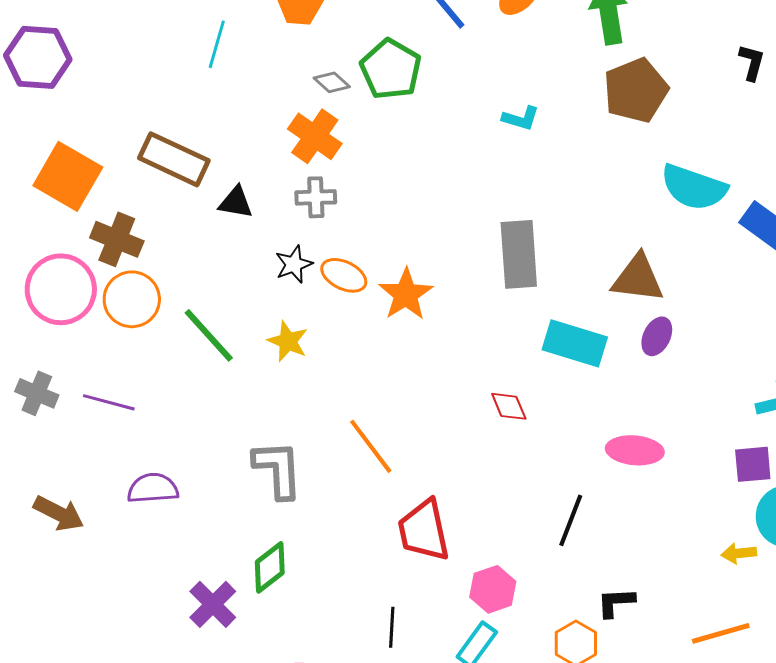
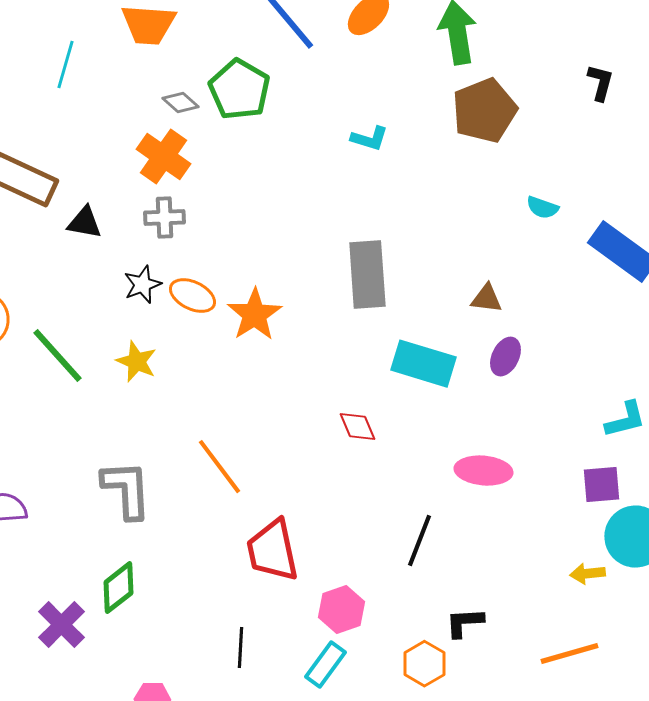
cyan semicircle: (694, 187) -> (542, 208), size x0.5
brown triangle: (638, 278) -> (486, 299), size x0.6

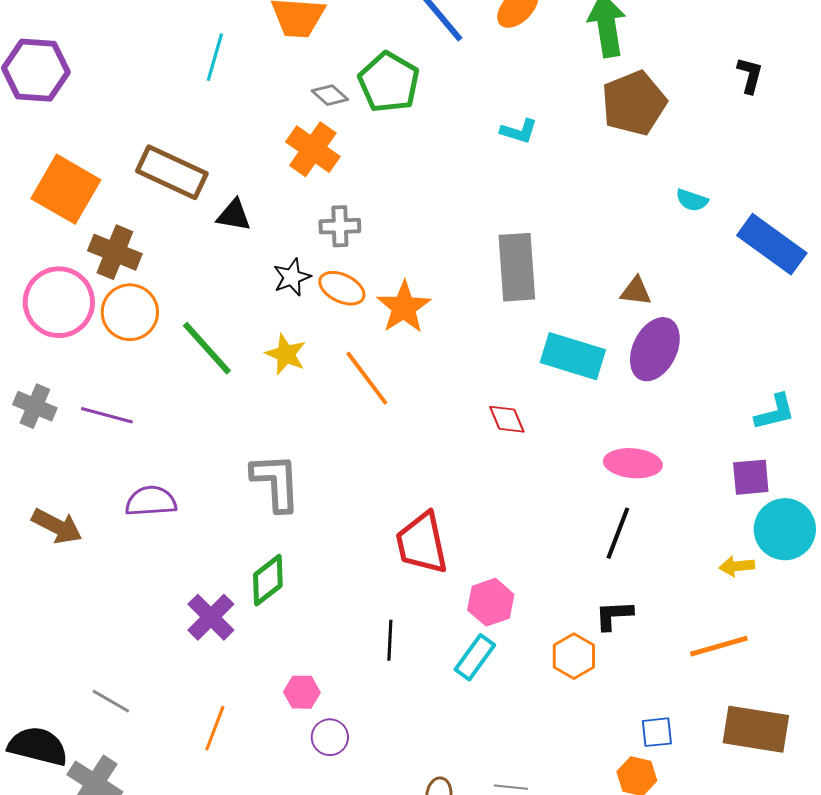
gray cross: (164, 218) -> (340, 226), moved
purple ellipse: (505, 357) -> (655, 349), size x1.6
orange line: (219, 467) -> (367, 378), moved
black line: (419, 541) -> (618, 533), moved

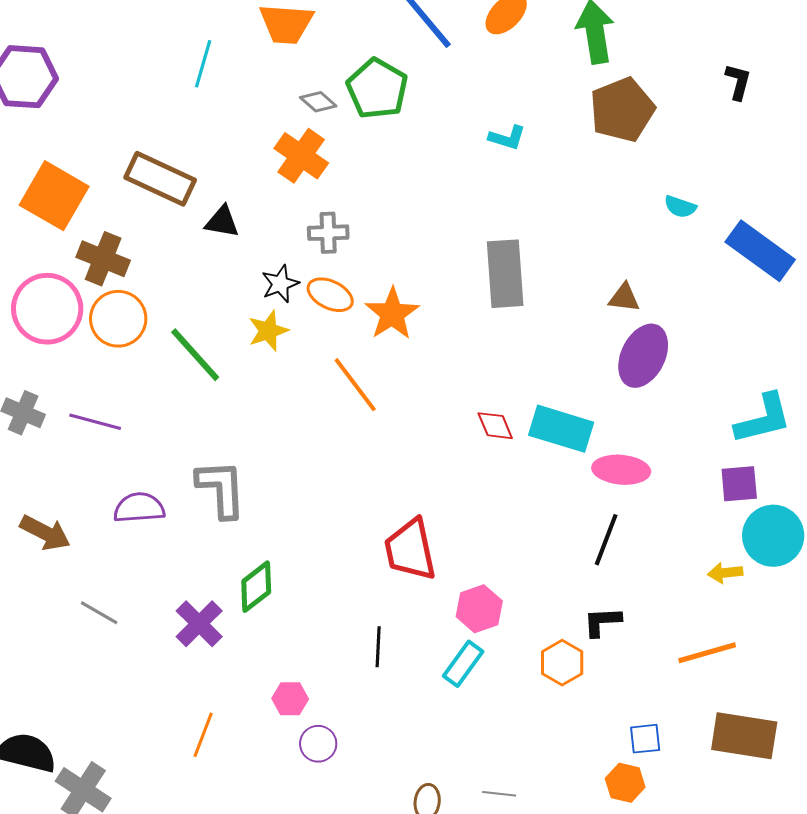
yellow star: (286, 354) -> (268, 331), moved, turned 30
cyan rectangle: (573, 356) -> (561, 429), moved
cyan L-shape: (775, 412) -> (763, 419), size x1.4
gray L-shape: (276, 482) -> (221, 489), moved
gray line: (111, 701) -> (99, 613), moved

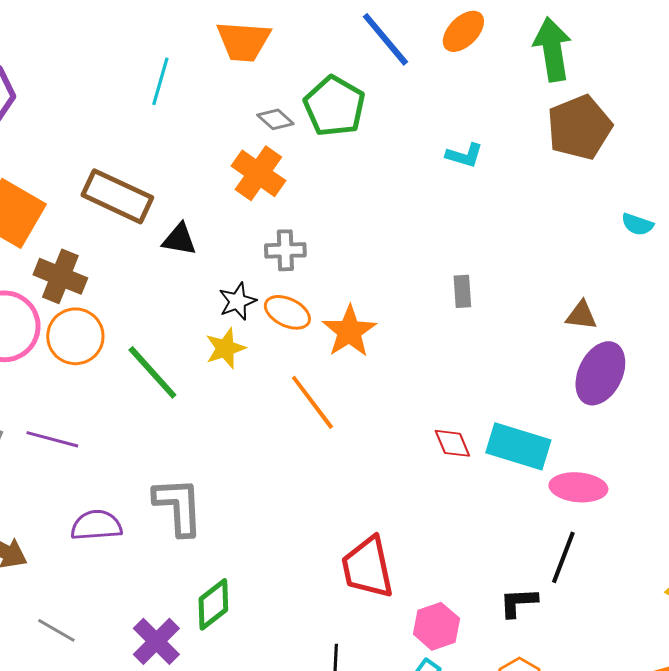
gray rectangle: (505, 274) -> (462, 291), size x0.5
black L-shape: (602, 622) -> (518, 602), moved

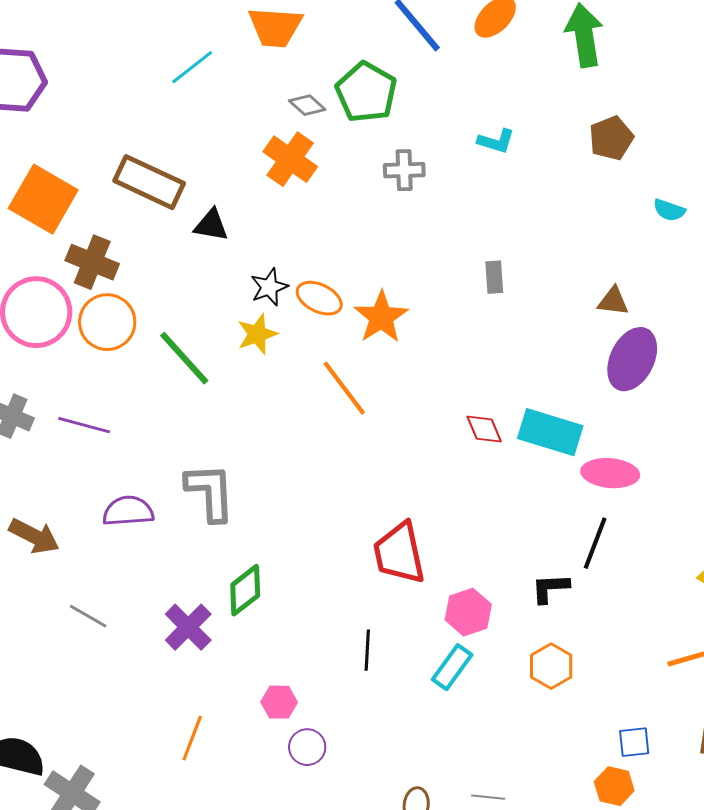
cyan line: (160, 81) -> (192, 67), turned 36
brown pentagon: (579, 127) -> (611, 138), moved, size x0.7
gray cross: (285, 250) -> (404, 170), moved

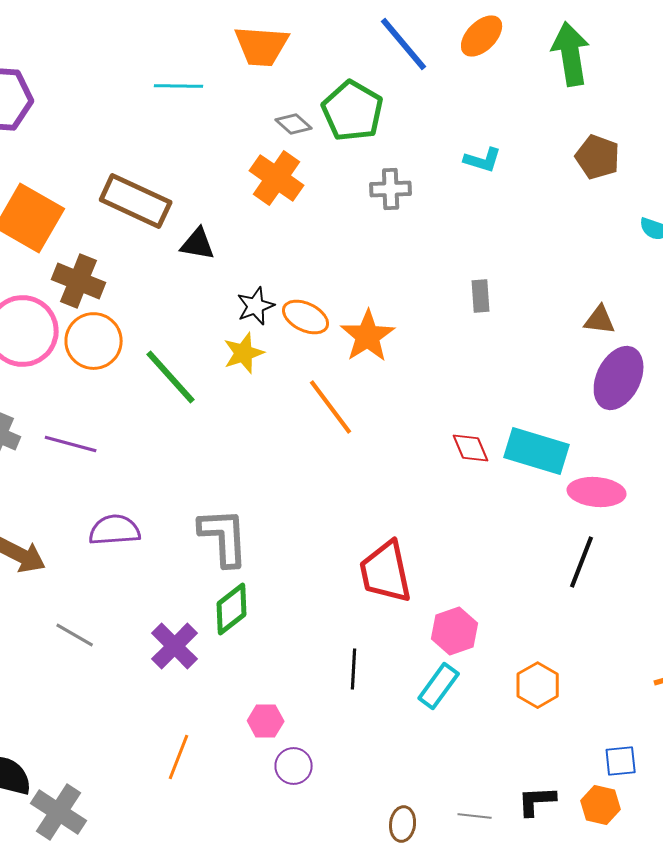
cyan line: (192, 67) -> (179, 86), turned 39
brown pentagon: (611, 138) -> (598, 157), turned -30
gray L-shape: (210, 492) -> (224, 537), moved
black L-shape: (550, 588) -> (537, 801), moved

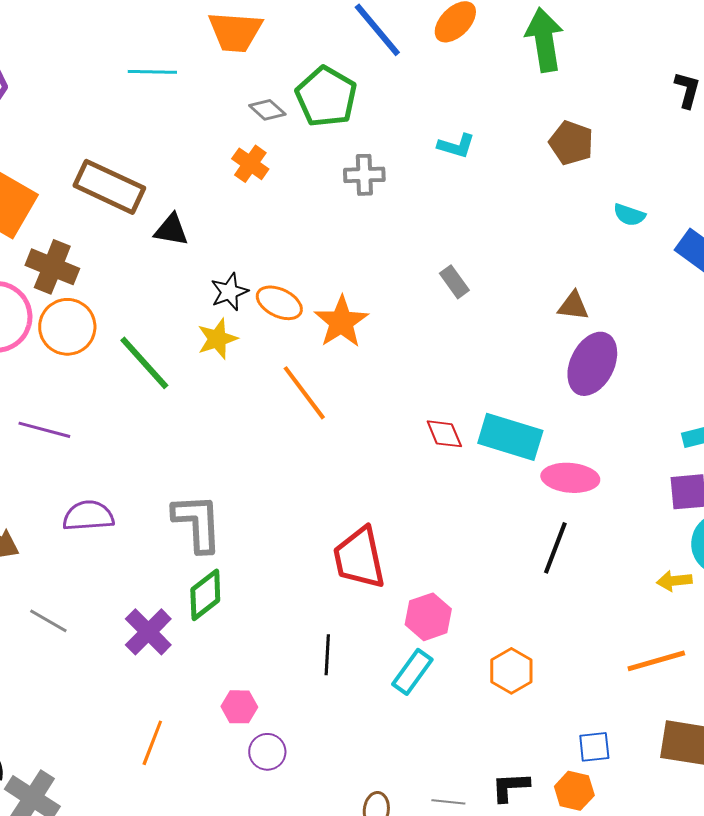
orange cross: (277, 178) -> (250, 164), size x0.7
gray rectangle: (481, 296) -> (454, 282), turned -32

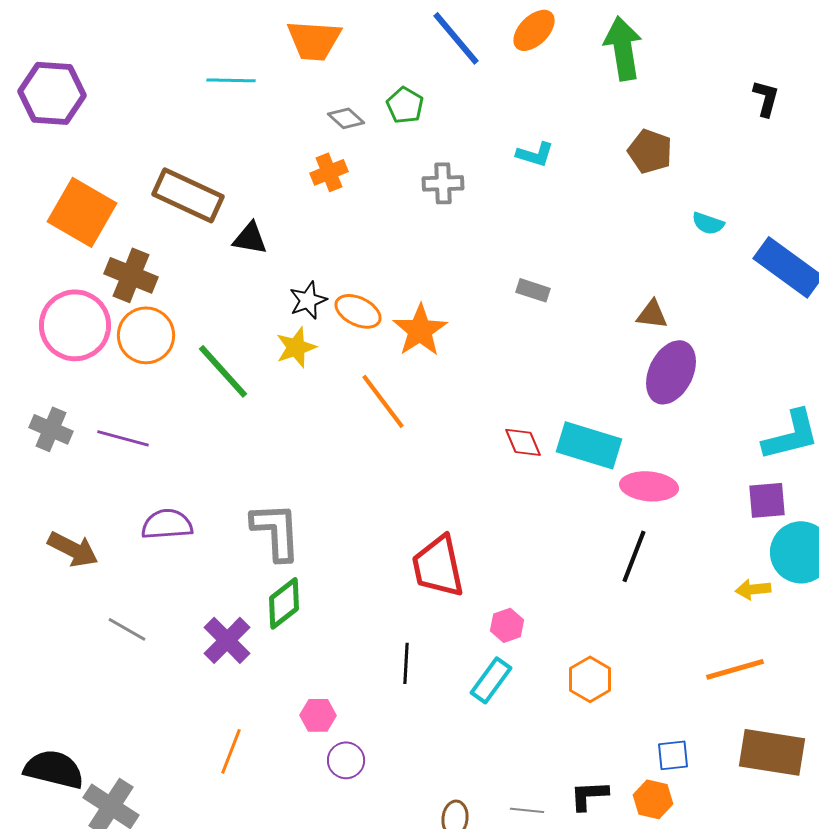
green pentagon: (326, 97) -> (405, 105), size x0.6
orange cross: (250, 164) -> (329, 172), turned 33
gray rectangle: (454, 282) -> (533, 290), turned -36
pink hexagon: (428, 617) -> (507, 625), size x0.7

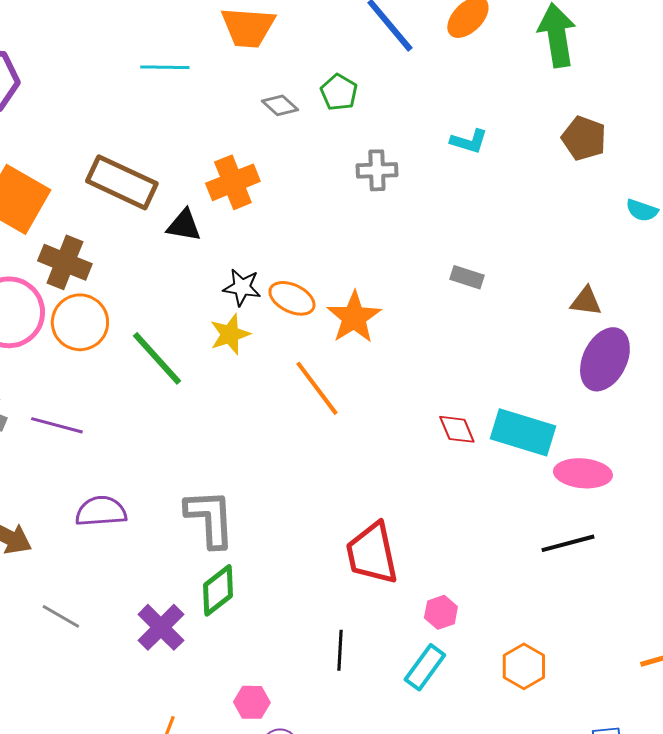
orange cross: (329, 172) -> (233, 182), moved, size x1.4
black star: (308, 300) -> (242, 287), turned 30
black line: (634, 556) -> (568, 543), turned 54

